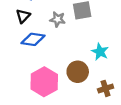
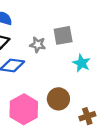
cyan star: (100, 52) -> (82, 63), moved

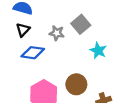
gray square: (63, 35) -> (81, 24), turned -30

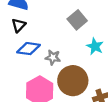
gray star: (57, 33) -> (53, 57), moved
brown circle: (76, 84) -> (73, 81), size x1.4

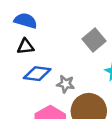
black triangle: (19, 25) -> (26, 46), turned 40

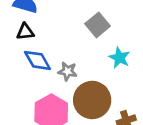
blue diamond: (37, 74) -> (38, 60), turned 52

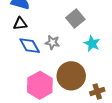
gray star: (68, 71) -> (52, 42), moved

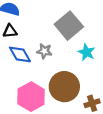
gray square: (75, 19) -> (69, 26), size x1.4

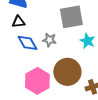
gray square: (69, 26) -> (71, 17), turned 30

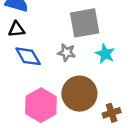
gray star: (49, 40) -> (67, 52), moved

